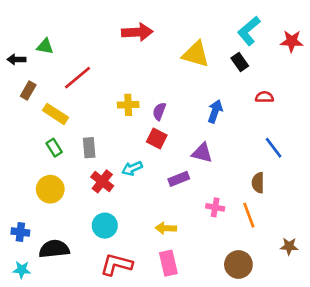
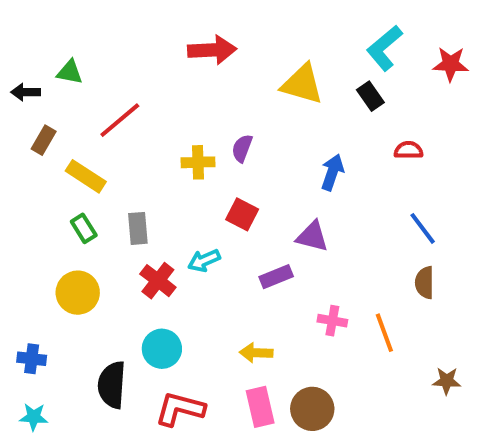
purple semicircle: (159, 111) -> (242, 148), moved
brown semicircle: (258, 183) -> (425, 283), moved
black semicircle: (54, 249) -> (112, 385), moved, turned -80
brown circle: (238, 264) -> (312, 409), moved

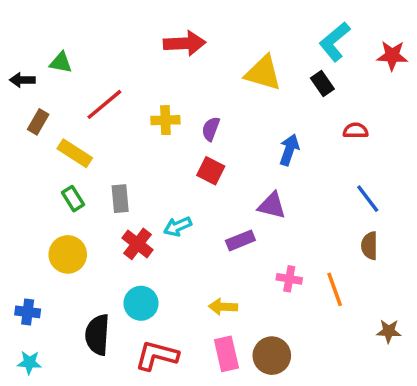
yellow cross: (198, 162) -> (165, 120), moved
red square: (242, 214) -> (211, 171), moved

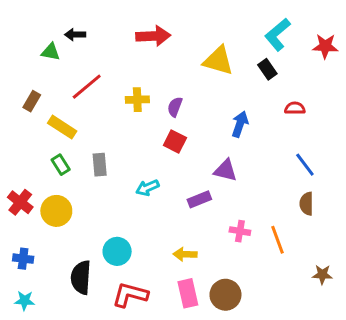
black arrow: (22, 80) -> (75, 35), moved
red cross: (138, 244) -> (20, 202), moved

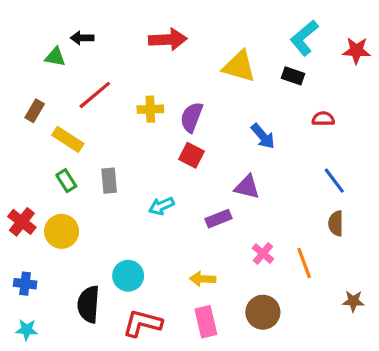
black rectangle: (267, 69) -> (293, 76), turned -36
purple semicircle: (175, 107) -> (192, 117), size x1.4
blue arrow: (240, 124) -> (263, 136), turned 120
pink cross: (240, 231) -> (263, 254), turned 30
brown circle: (225, 295) -> (263, 312), moved

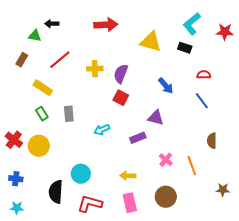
brown rectangle: (35, 111) -> (22, 60), moved
blue line: (334, 181) -> (202, 101), moved

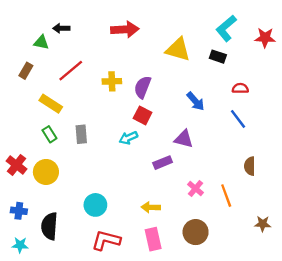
cyan arrow: (102, 130) -> (128, 138), moved
black semicircle: (56, 192) -> (49, 226), moved

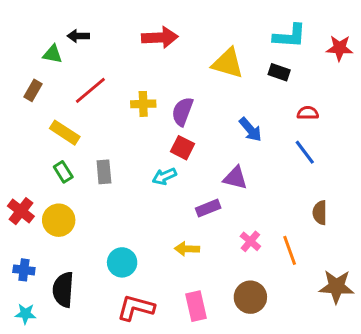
cyan L-shape: (226, 28) -> (290, 36), turned -136
yellow arrow: (151, 207) -> (187, 249), moved
brown star: (263, 224) -> (336, 287), size x1.6

